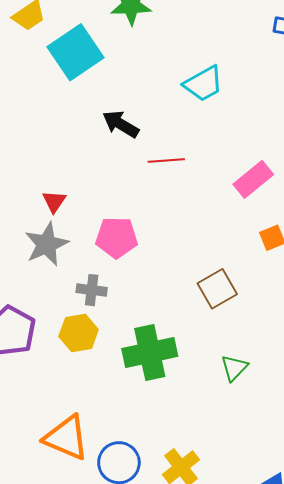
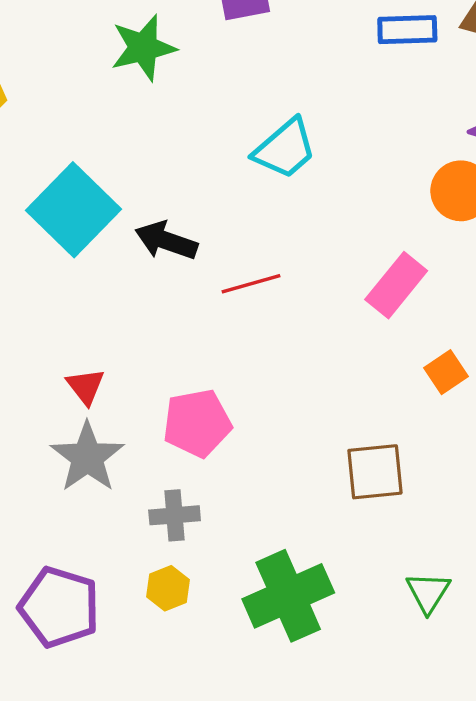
cyan square: (75, 52) -> (74, 210), moved
brown square: (217, 289) -> (375, 472), turned 36
yellow hexagon: (79, 333) -> (168, 588), size x0.7

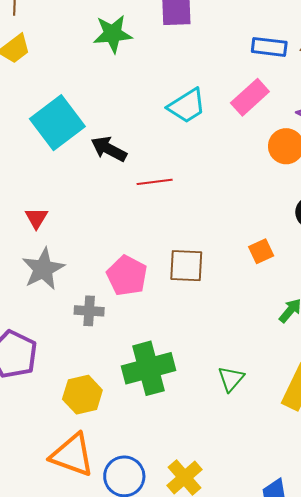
pink rectangle: (396, 285) -> (250, 97), moved
red triangle: (86, 386) -> (36, 218), moved
pink pentagon: (197, 423) -> (127, 276), moved, turned 30
brown square: (375, 472) -> (186, 266), moved
yellow hexagon: (168, 588) -> (82, 395), moved, size x1.5

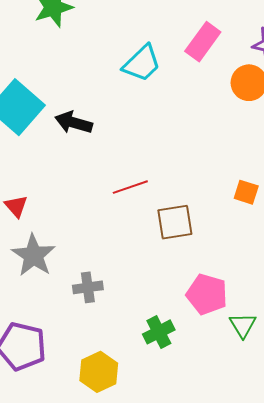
red line: (155, 182) -> (130, 187), moved
orange square: (261, 251) -> (246, 192), turned -35
pink pentagon: (127, 276) -> (207, 294), moved
green cross: (149, 368) -> (159, 332), size x0.6

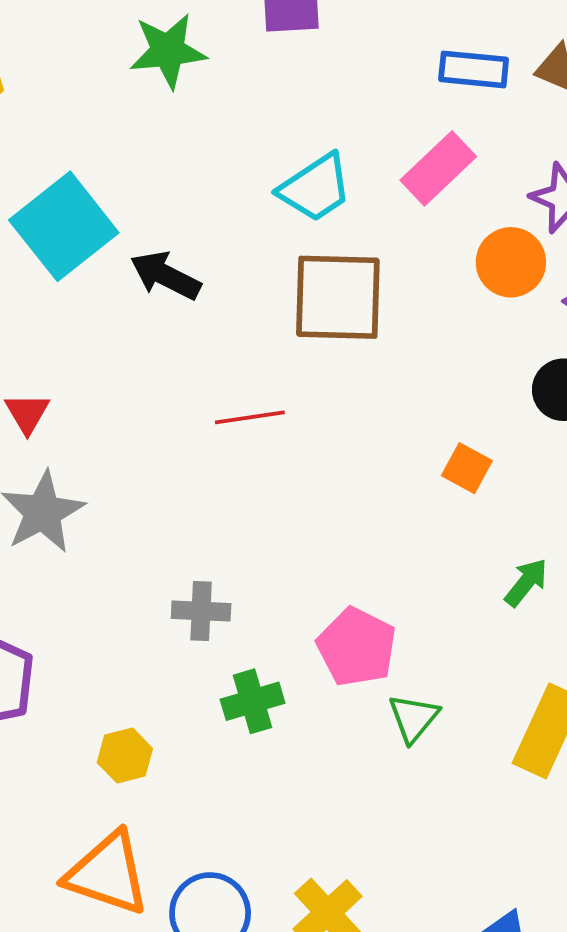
brown square: (175, 222) -> (338, 297), moved, size x1.4
gray cross: (88, 287) -> (201, 611), moved
yellow hexagon: (99, 372) -> (125, 756), size x0.7

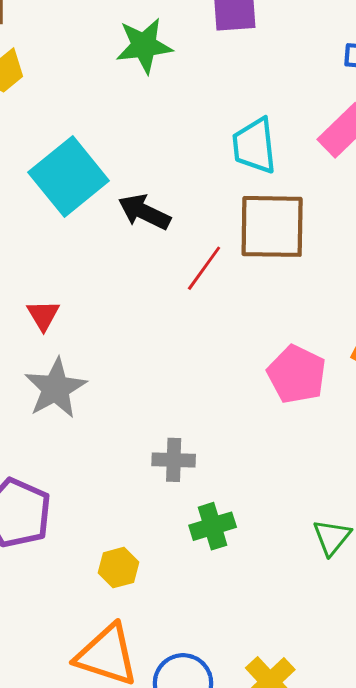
cyan trapezoid: (315, 188) -> (254, 146), turned 118
red line: (250, 417) -> (204, 268), moved, turned -45
pink pentagon: (357, 647) -> (297, 374), moved

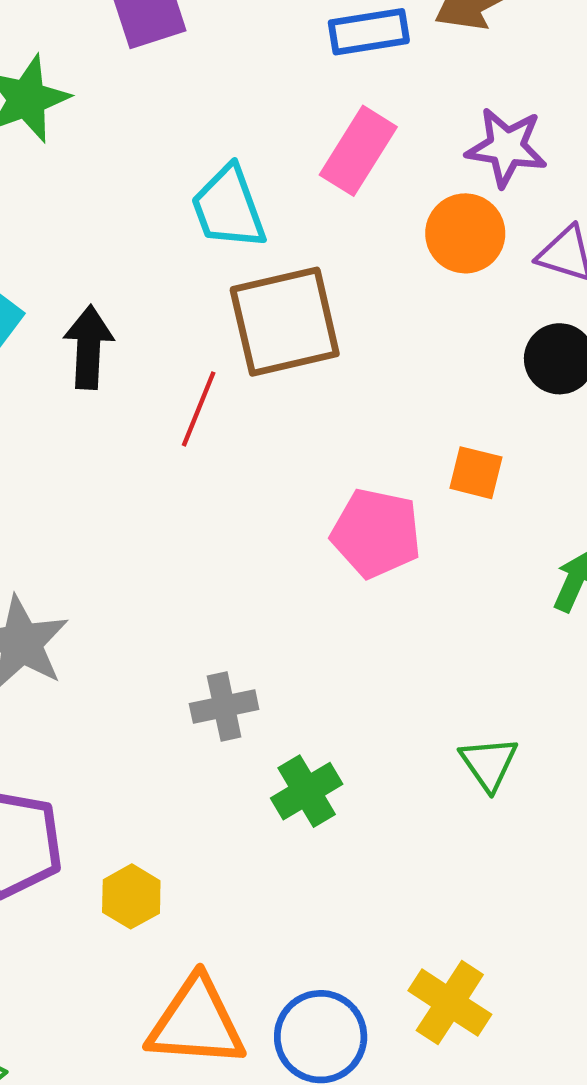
black arrow: (144, 212) -> (89, 347), turned 81
yellow hexagon: (119, 568) -> (131, 896), moved

